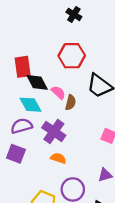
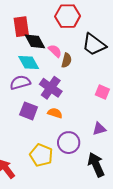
purple square: (16, 154) -> (29, 111), moved

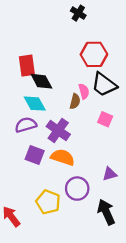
red hexagon: (68, 16) -> (94, 54), moved
pink semicircle: (55, 51) -> (84, 91), moved, turned 32
pink square: (102, 92) -> (105, 119), moved
orange semicircle: (55, 113) -> (63, 157), size x1.5

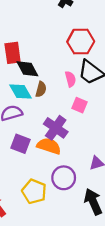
brown semicircle: (75, 101) -> (41, 89), moved
pink square: (105, 119) -> (80, 105), moved
purple cross: (58, 130) -> (56, 128), moved

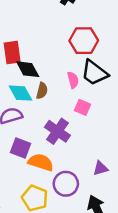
orange semicircle: (49, 146) -> (41, 162), moved

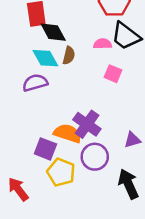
pink semicircle: (73, 80) -> (103, 44), turned -77
purple cross: (57, 131) -> (87, 124), moved
purple square: (20, 148) -> (45, 149), moved

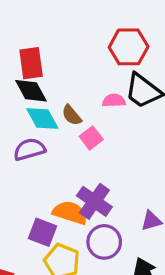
black diamond: (53, 32) -> (31, 91), moved
brown semicircle: (69, 55) -> (72, 115), turned 126
pink square: (113, 74) -> (91, 138), moved, turned 30

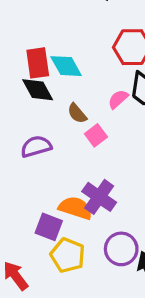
pink semicircle: (114, 101) -> (118, 99), turned -40
cyan diamond: (42, 118) -> (66, 66), moved
purple circle: (104, 242) -> (121, 249), moved

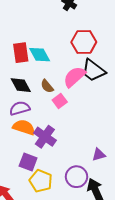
black diamond: (38, 90) -> (21, 85), moved
pink semicircle: (118, 99) -> (74, 77), size x1.6
purple cross: (99, 197) -> (45, 137), moved
orange semicircle: (75, 208) -> (24, 127), moved

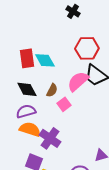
brown semicircle: (47, 86) -> (52, 90), turned -112

